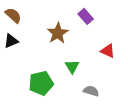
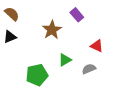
green triangle: (72, 67) -> (65, 60), turned 32
gray semicircle: (91, 91) -> (89, 69), moved, turned -40

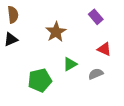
brown semicircle: (12, 14) -> (13, 15), turned 42
purple rectangle: (77, 15) -> (96, 17), moved

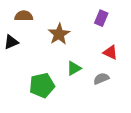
brown semicircle: (13, 15) -> (24, 16), moved, turned -84
purple rectangle: (96, 17) -> (101, 18), turned 64

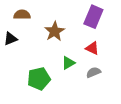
purple rectangle: (101, 18) -> (93, 17), size x1.5
red triangle: (110, 52) -> (92, 48), moved

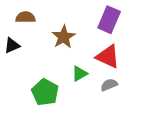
red triangle: (92, 48) -> (108, 57), size x1.5
green pentagon: (39, 79) -> (45, 92), turned -30

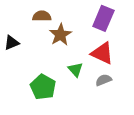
brown semicircle: (25, 17) -> (42, 16), moved
green triangle: (80, 74) -> (76, 70), turned -42

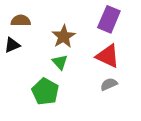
brown semicircle: (42, 16) -> (21, 21), moved
green triangle: (76, 70) -> (60, 62), moved

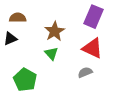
gray semicircle: (109, 84) -> (85, 72), moved
green pentagon: (45, 92) -> (25, 80), moved

